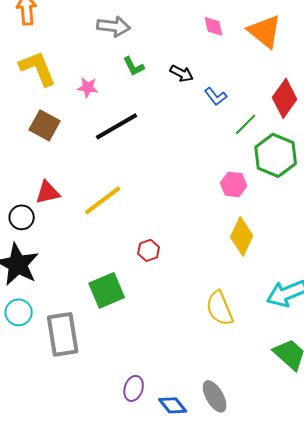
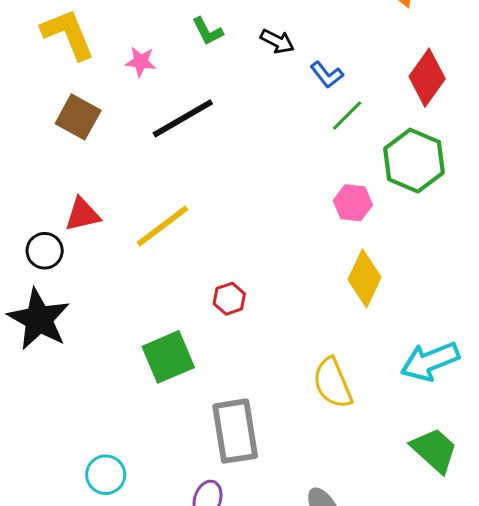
green line: (246, 124) -> (347, 115), moved
cyan circle: (19, 312) -> (106, 475), moved
gray rectangle: (63, 334) -> (235, 431), moved

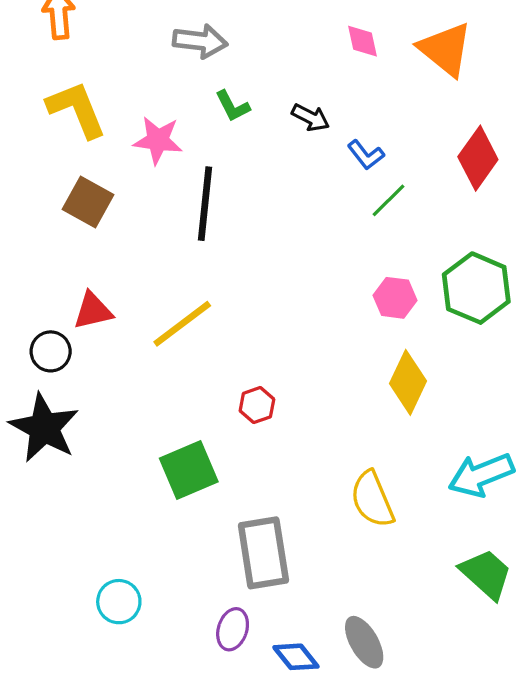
pink star: (141, 62) -> (158, 140), size x1.4
black line: (183, 118) -> (205, 204), turned -54
green hexagon: (414, 161) -> (476, 288), moved

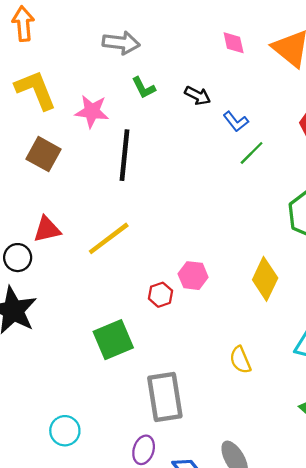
pink hexagon: (395, 298) -> (193, 276), moved
yellow semicircle: (372, 499) -> (240, 360), size x0.7

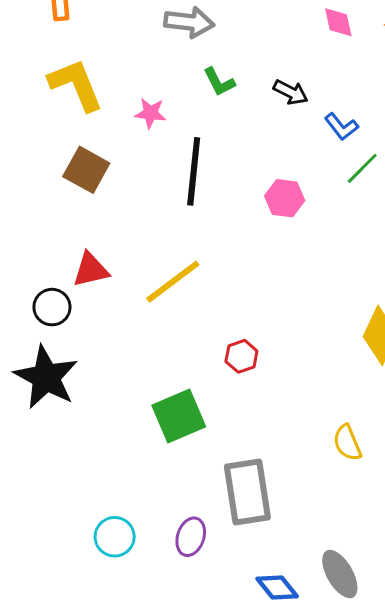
pink star: (92, 111) -> (150, 113), size x0.7
pink hexagon: (193, 276) -> (285, 198), moved
purple ellipse: (144, 450) -> (191, 537), moved

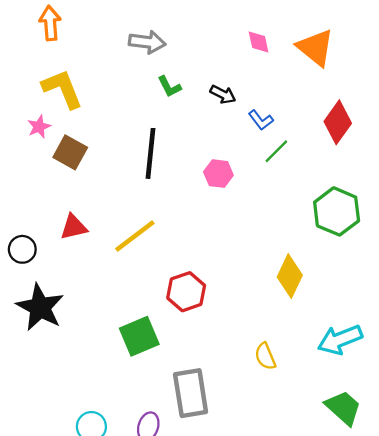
pink star: (150, 113) -> (39, 127), moved, turned -30
black circle: (52, 307) -> (22, 249), moved
red hexagon: (241, 356) -> (186, 292), size x1.6

